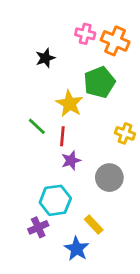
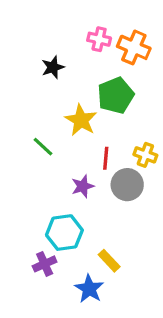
red line: (62, 136) -> (106, 158), moved
gray circle: (109, 178) -> (127, 185), moved

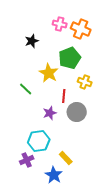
yellow cross: (145, 155) -> (85, 82), moved

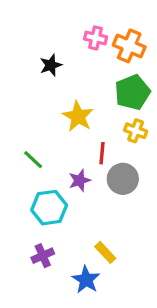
green pentagon: (70, 58) -> (132, 92), moved
green line: (26, 89) -> (33, 160), moved
cyan hexagon: (39, 141) -> (49, 208), moved

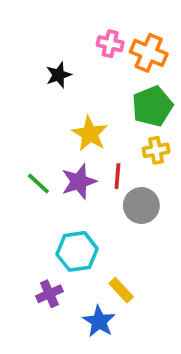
yellow cross: (136, 131) -> (156, 150), turned -30
purple star: (80, 180) -> (79, 182), moved, size x1.4
cyan hexagon: (49, 208) -> (77, 251), moved

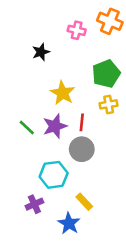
orange cross: (149, 53) -> (110, 21), moved
gray circle: (141, 205) -> (82, 149), moved

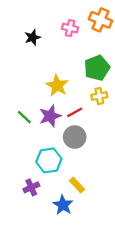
black star: (41, 52) -> (33, 37), moved
red line: (82, 122) -> (75, 112), turned 56

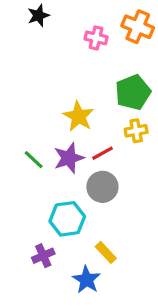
black star: (33, 37) -> (38, 15), moved

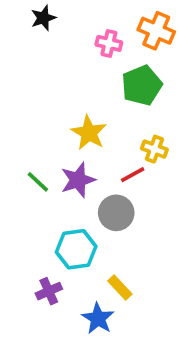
green pentagon: (133, 92) -> (142, 85), moved
yellow cross: (136, 131) -> (154, 149), turned 30
red line: (102, 153) -> (133, 175), moved

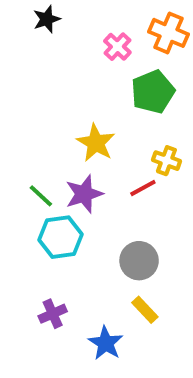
pink cross: (109, 43) -> (117, 47), turned 30
gray circle: (116, 213) -> (139, 261), moved
cyan hexagon: (76, 249) -> (60, 237), moved
yellow rectangle: (120, 288) -> (145, 310), moved

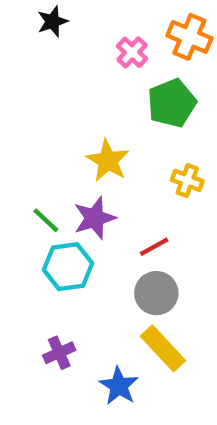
red line: (143, 188) -> (154, 247), moved
yellow rectangle: (145, 310) -> (163, 348), size x1.5

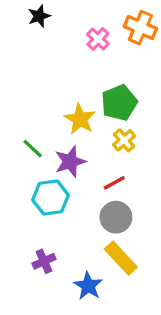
green pentagon: (172, 103) -> (119, 103), moved
yellow cross: (187, 180) -> (124, 140), moved, turned 30
green line: (46, 220) -> (33, 149), moved

